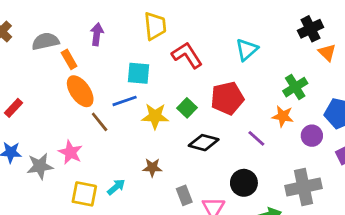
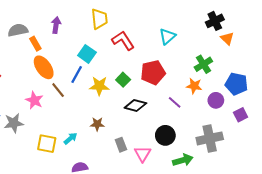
cyan square: (138, 73) -> (87, 54), turned 30
blue line: (125, 101) -> (77, 75), turned -42
pink star: (70, 152) -> (34, 100), moved

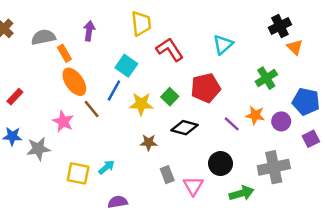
orange star: (194, 86) -> (255, 115), moved
brown star: (97, 124) -> (149, 142), moved

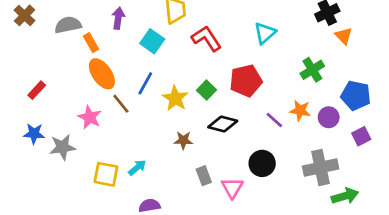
cyan square: (126, 66) -> (152, 41), moved
yellow star: (141, 104) -> (175, 98), turned 30
green arrow: (242, 193) -> (345, 196), moved

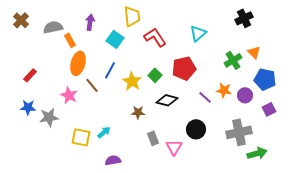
orange triangle: (344, 36) -> (254, 52), moved
orange ellipse: (102, 74) -> (78, 63), turned 50

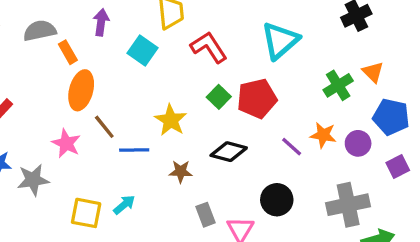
cyan triangle: (198, 33) -> (280, 41), size x1.4
blue line: (110, 70) -> (134, 150), moved, turned 60
green square: (155, 75) -> (219, 97), moved

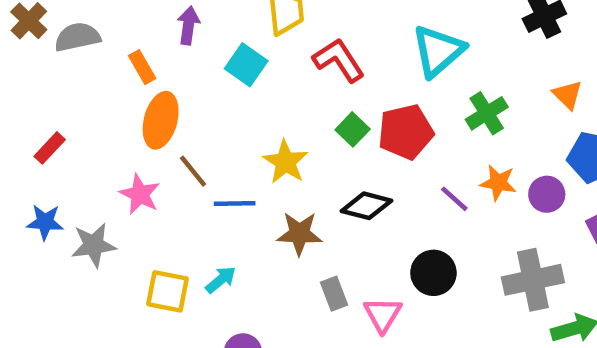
gray semicircle: (40, 31) -> (77, 37), moved
green cross: (338, 85) -> (487, 113), moved
brown star: (181, 172) -> (299, 234), size x1.4

